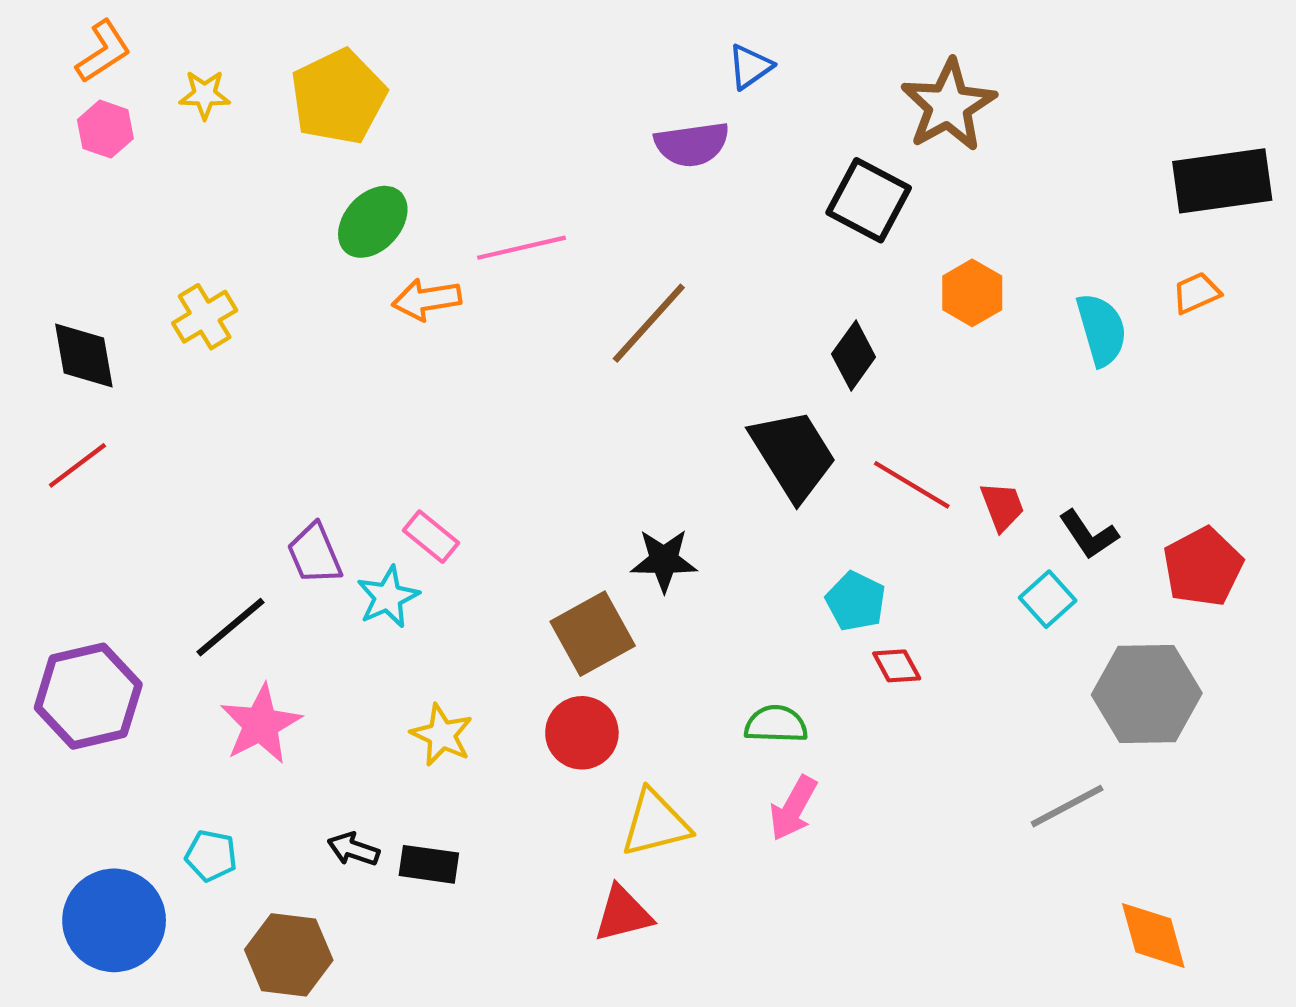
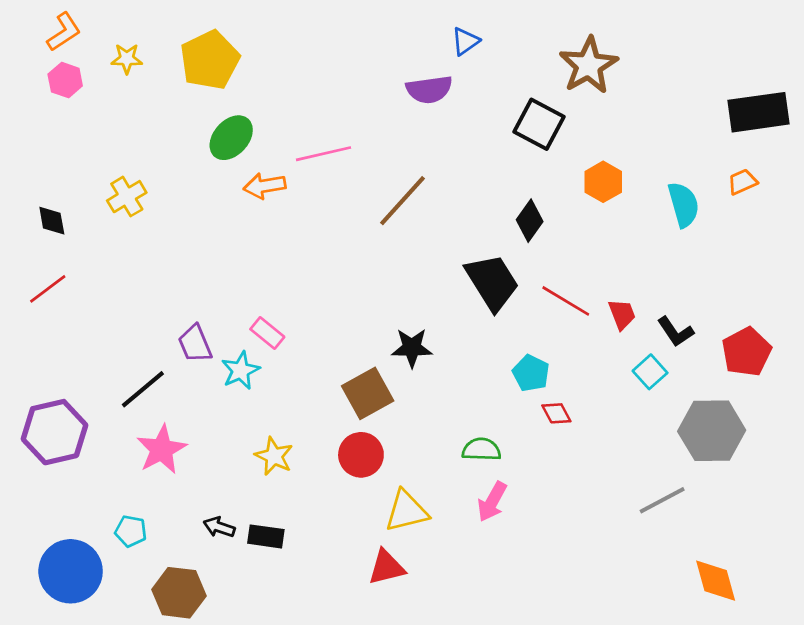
black diamond: (84, 355) -> (52, 221), size x0.7

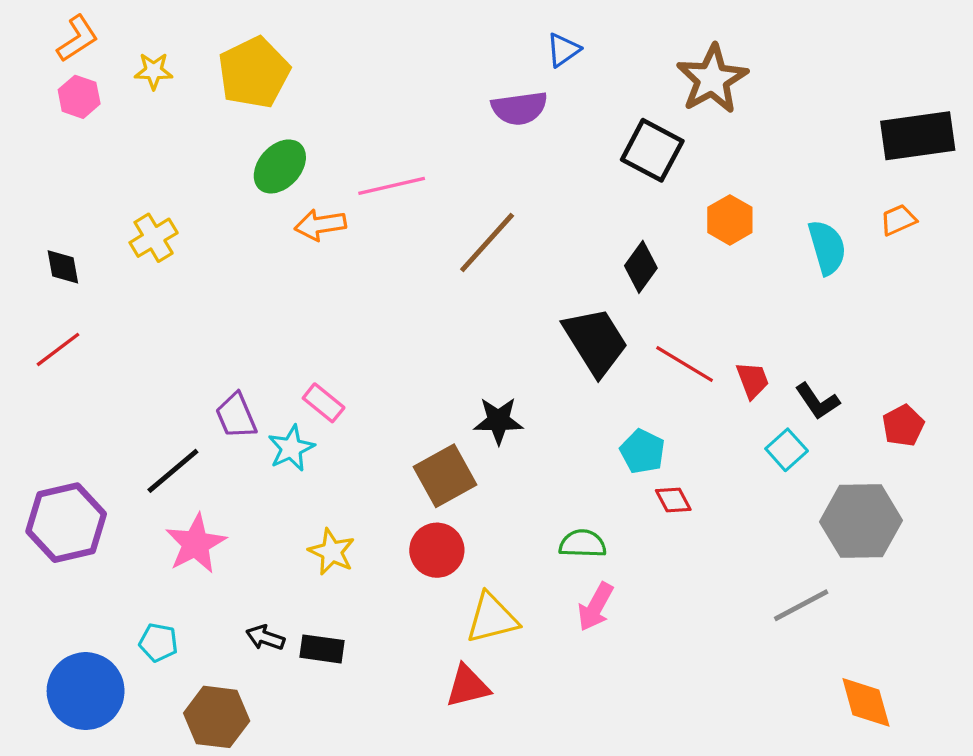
red pentagon: (746, 352) -> (903, 426), size x0.7

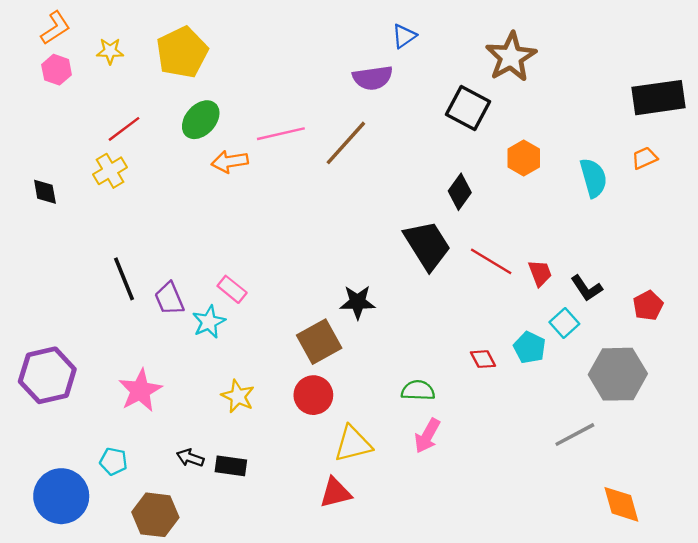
brown line: (487, 243) -> (346, 143), moved
red line: (58, 349) -> (124, 129), moved
cyan pentagon: (642, 451) -> (530, 347), moved
black line: (173, 471) -> (124, 279), moved, turned -72

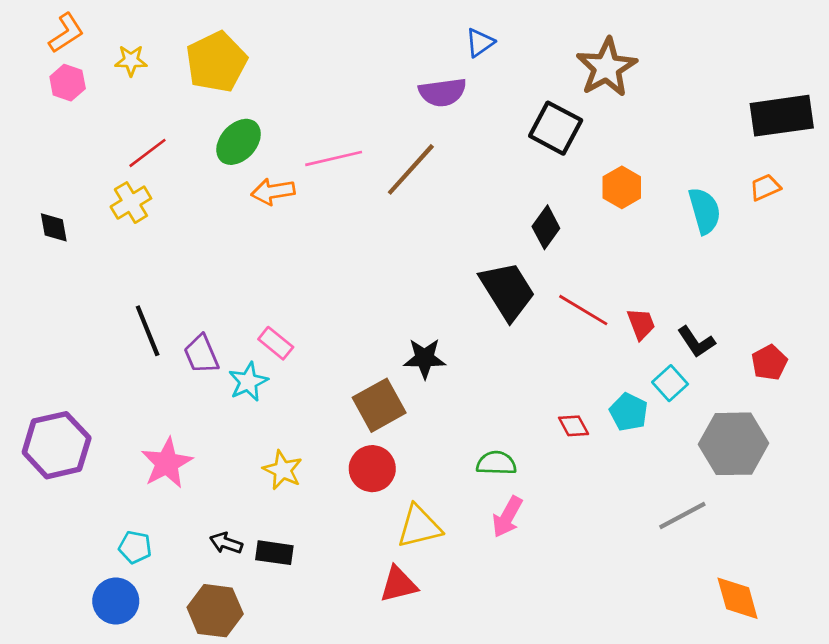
blue circle: (61, 496) -> (116, 601), moved, size x0.7
brown hexagon: (155, 515) -> (215, 611), moved

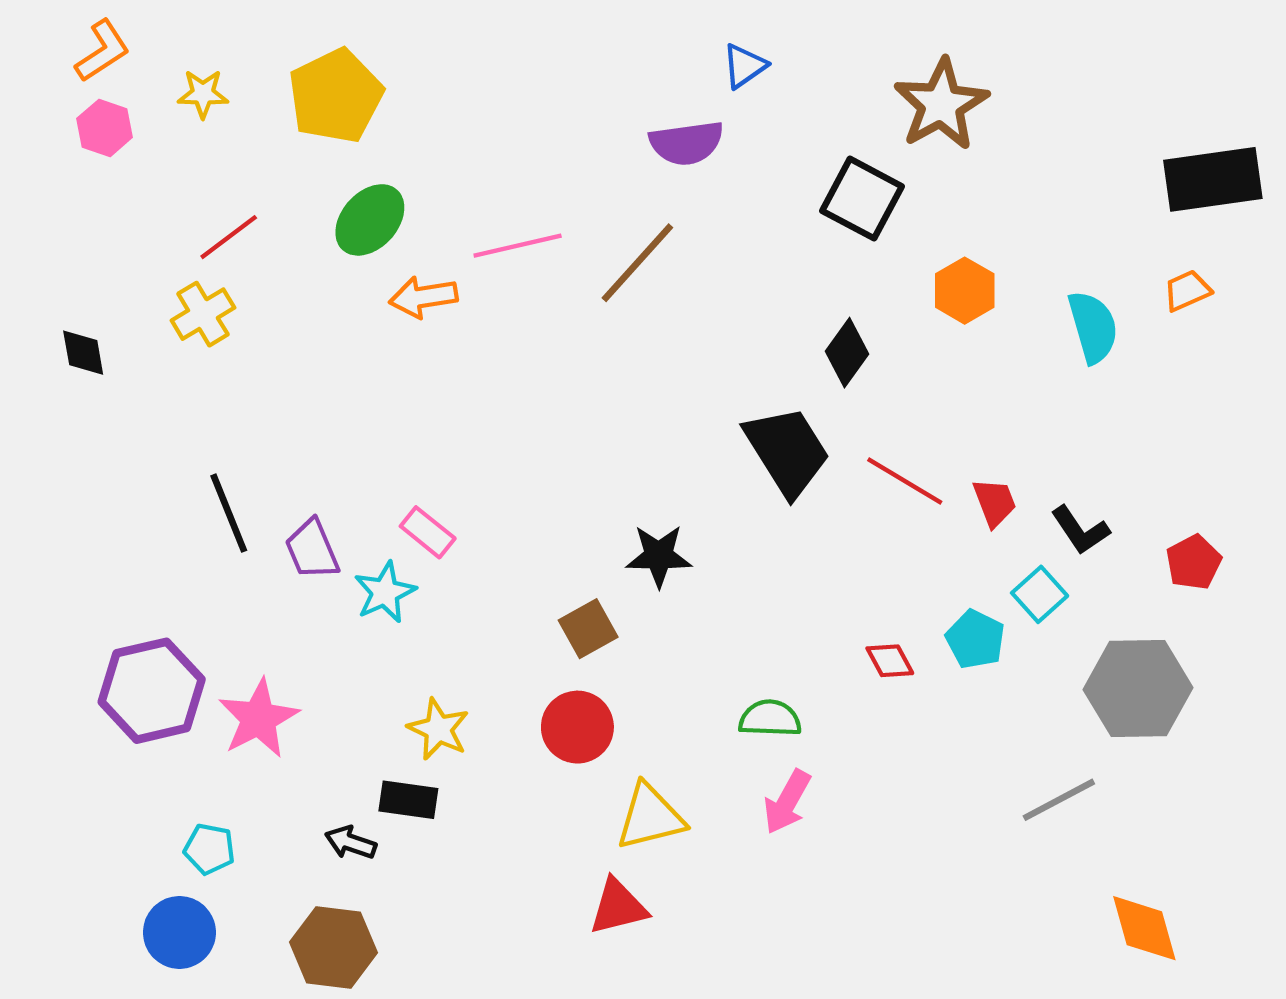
brown square: (379, 405) -> (588, 629), size x0.7
purple hexagon: (57, 445) -> (152, 691), moved
black rectangle: (274, 553) -> (408, 800), moved

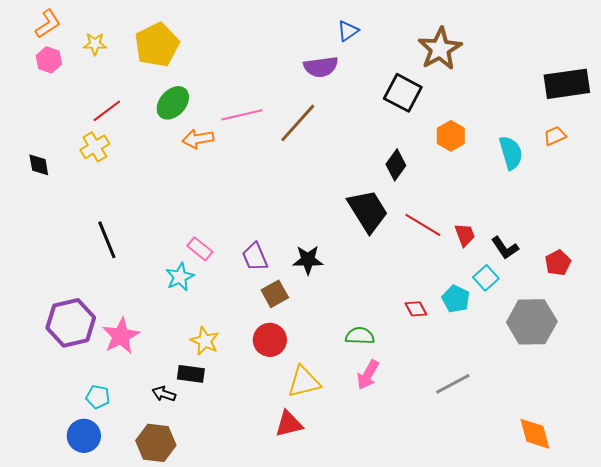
purple trapezoid: (312, 549) -> (255, 257), moved
gray line: (1059, 800) -> (453, 384), moved

